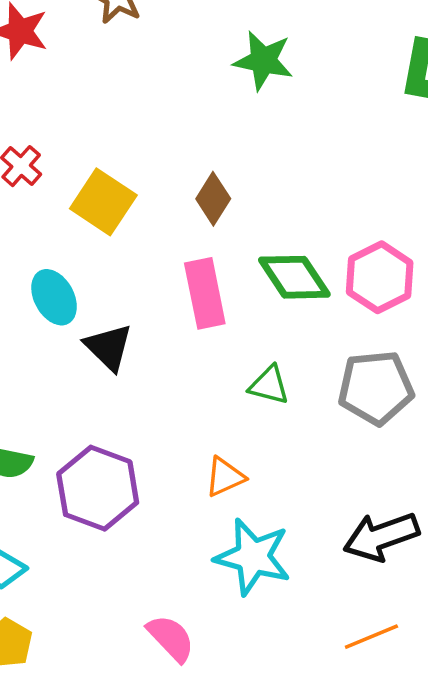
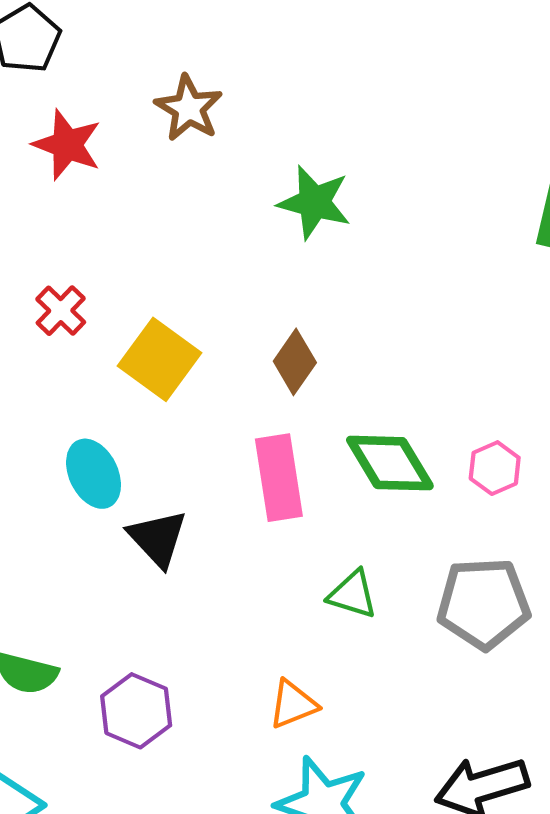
green star: (263, 61) -> (314, 202), moved
pink hexagon: (380, 277) -> (495, 468), size x0.6
purple hexagon: (98, 488) -> (136, 711), size x0.7

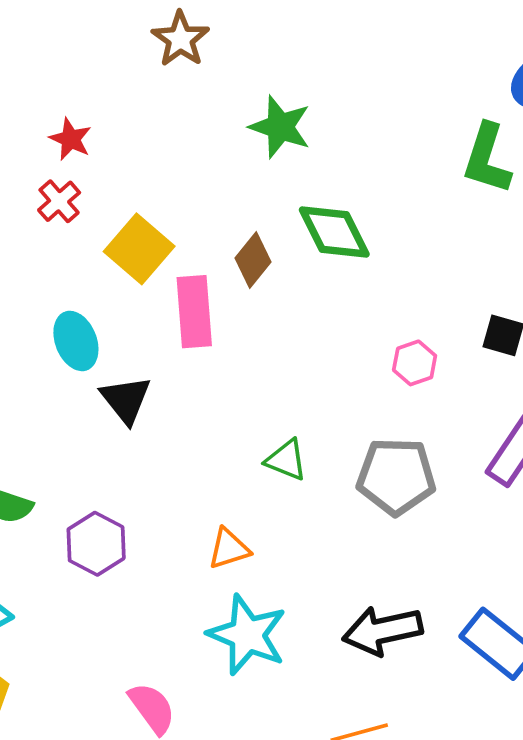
red star: (67, 145) -> (70, 139), moved, size x0.7
green diamond: (390, 463) -> (334, 232), moved
pink rectangle: (279, 478) -> (194, 312), moved

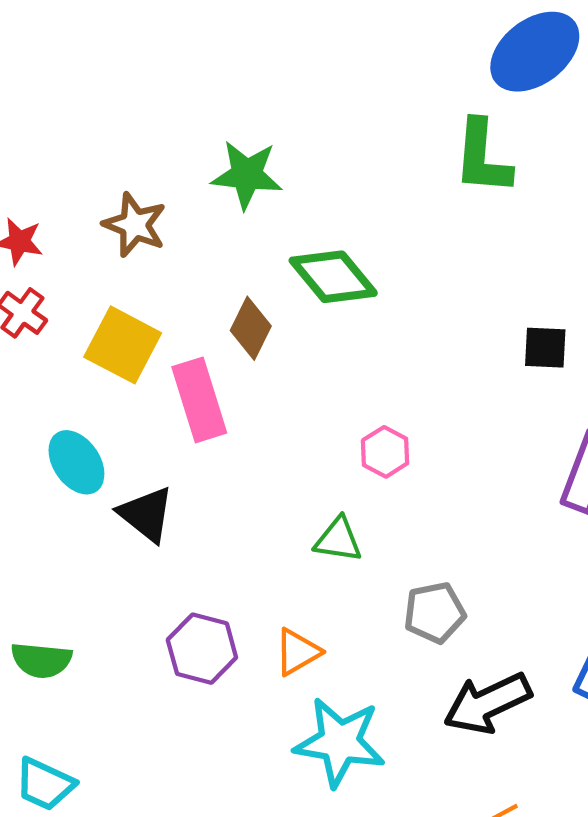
brown star: (180, 39) -> (135, 225), moved
pink hexagon: (415, 363) -> (385, 452), moved
gray pentagon: (396, 476) -> (435, 613), moved, size x0.7
purple hexagon: (96, 544) -> (202, 649), moved

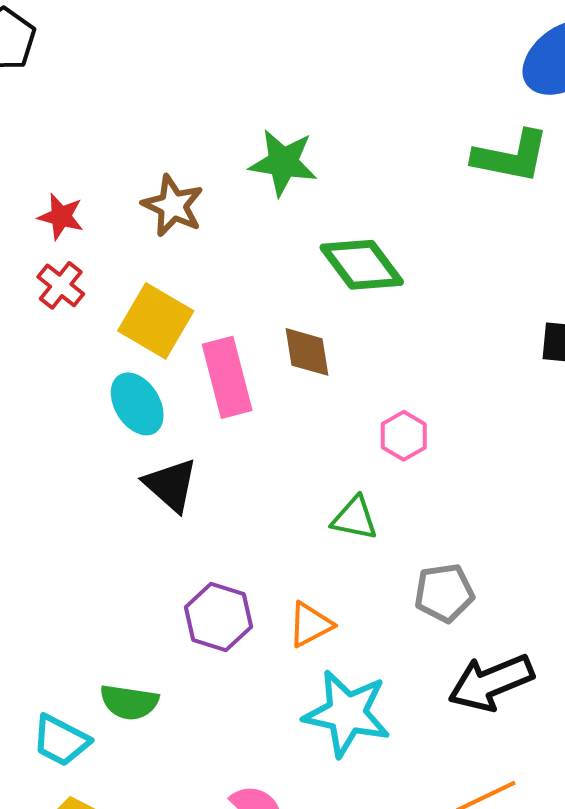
green L-shape: (482, 157) -> (511, 156), turned -86
brown diamond: (251, 328) -> (307, 352), moved, turned -38
cyan ellipse: (76, 462) -> (137, 404), moved
green semicircle: (41, 660) -> (129, 702), moved

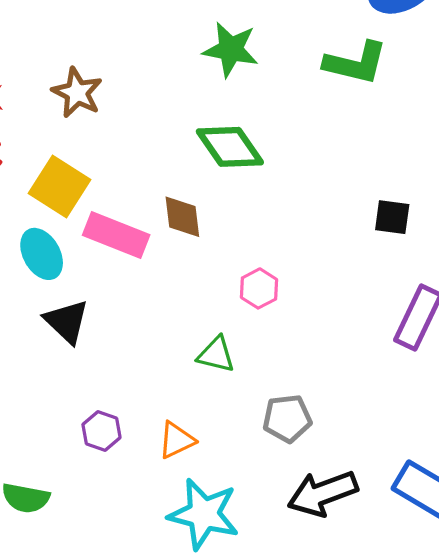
green star: (283, 163) -> (231, 49), moved
pink rectangle: (227, 377) -> (116, 235), turned -56
purple hexagon: (218, 617) -> (101, 431), size x0.7

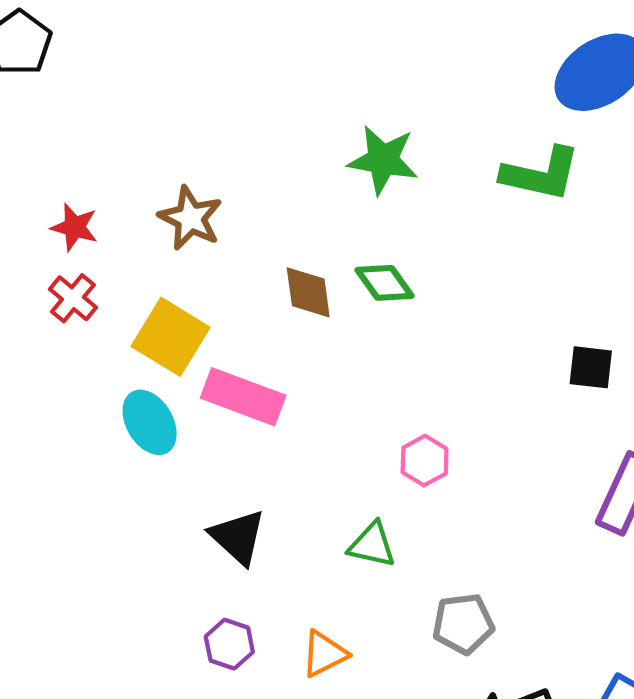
green diamond: (230, 147) -> (384, 283), size x0.7
brown diamond: (182, 217) -> (308, 292), moved
black triangle: (67, 321) -> (238, 537), moved

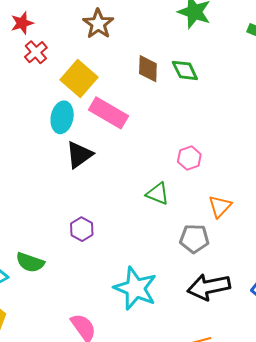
red star: (74, 227) -> (22, 23), moved, turned 30
cyan ellipse: (150, 422) -> (62, 117), turned 32
black triangle: (238, 537) -> (79, 155), moved, turned 32
orange triangle: (324, 654) -> (220, 206), moved, turned -30

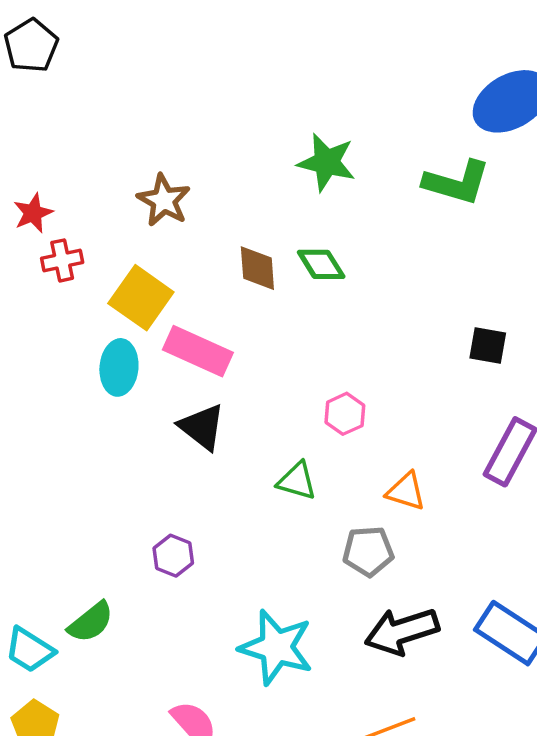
red cross: (36, 52) -> (62, 260), turned 35
black triangle: (79, 155) -> (202, 427), moved, turned -40
orange triangle: (220, 206) -> (406, 491), turned -50
green semicircle: (30, 262) -> (91, 622), turned -52

